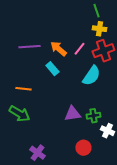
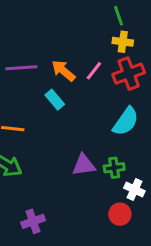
cyan semicircle: (91, 76) -> (126, 121), moved
red circle: (83, 148) -> (120, 214), moved
purple cross: (37, 153) -> (33, 221), turned 35

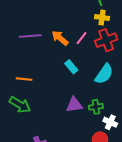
cyan rectangle: (55, 100) -> (71, 67), moved

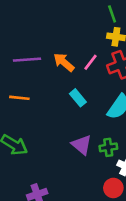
orange line: (24, 79) -> (19, 98), moved
purple triangle: (74, 105) -> (82, 145), turned 48

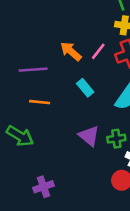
purple line: (27, 60) -> (33, 70), moved
orange line: (19, 98) -> (40, 102), moved

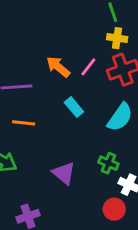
purple triangle: (89, 136) -> (64, 173), moved
green cross: (116, 139) -> (108, 163), turned 30

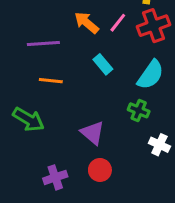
green cross: (108, 163) -> (139, 110), moved
red circle: (114, 209) -> (100, 170), moved

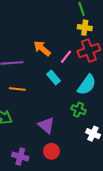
pink line: (118, 23) -> (66, 57), moved
purple cross: (55, 177) -> (20, 156), turned 35

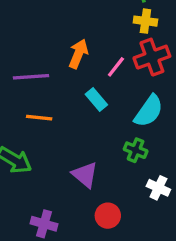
orange arrow: (42, 48) -> (78, 54), turned 72
red circle: (51, 151) -> (108, 216), moved

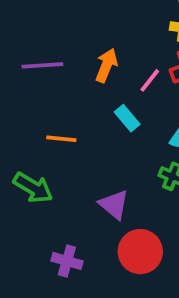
purple line: (31, 77) -> (42, 65), moved
red circle: (108, 216) -> (140, 252), size x1.5

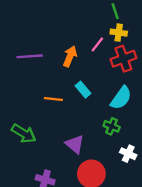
pink line: (150, 80) -> (97, 44), moved
orange line: (61, 139) -> (53, 99), moved

